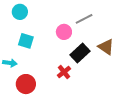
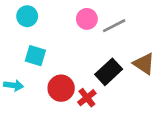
pink circle: (64, 32) -> (87, 19), moved
red circle: (26, 84) -> (61, 88), moved

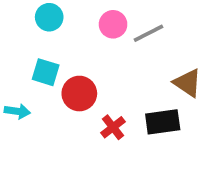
cyan circle: (27, 16) -> (49, 17), moved
black rectangle: (109, 72) -> (163, 122), moved, turned 35
red circle: (61, 88) -> (79, 94), moved

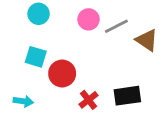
brown triangle: (188, 83) -> (147, 40), moved
cyan arrow: (17, 111) -> (23, 101), moved

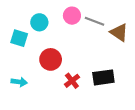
cyan circle: (39, 14) -> (39, 22), moved
gray line: (116, 26) -> (94, 21), turned 48
cyan square: (36, 57) -> (19, 38), moved

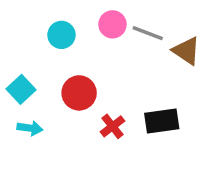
cyan square: (19, 38) -> (21, 89), moved, turned 30

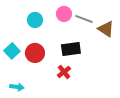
red circle: (79, 93) -> (35, 53), moved
black rectangle: (162, 121) -> (71, 49), moved
cyan arrow: (30, 128) -> (17, 87), moved

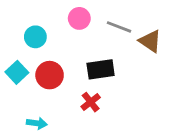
pink circle: (64, 14) -> (79, 18), moved
cyan circle: (35, 20) -> (35, 37), moved
cyan arrow: (17, 87) -> (37, 123), moved

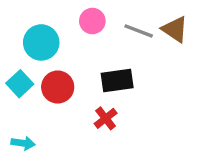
cyan circle: (35, 37) -> (41, 42), size x1.4
brown triangle: (150, 41) -> (175, 29), moved
cyan arrow: (37, 123) -> (23, 143), moved

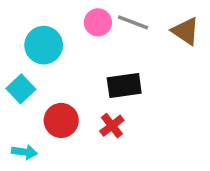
gray line: (139, 31) -> (133, 22), moved
red circle: (58, 87) -> (61, 120), moved

